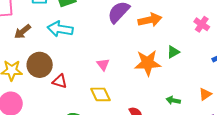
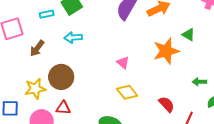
cyan arrow: (60, 29) -> (73, 38), size x0.7
green triangle: (173, 52) -> (188, 35), turned -48
red triangle: (60, 81) -> (63, 108), moved

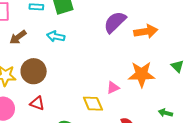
green triangle: (188, 35) -> (177, 66), moved
pink triangle: (123, 63) -> (113, 88), moved, turned 40
red triangle: (63, 108) -> (37, 103), moved

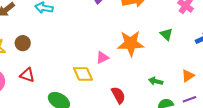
brown circle: (34, 71) -> (23, 43), size x0.6

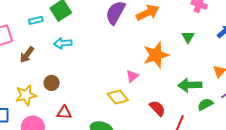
green triangle: (166, 34) -> (188, 37), turned 32
green arrow: (156, 81) -> (190, 85), size x1.6

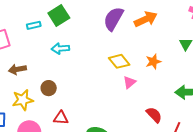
brown arrow: (27, 55) -> (17, 69), moved, turned 42
orange star: (156, 55) -> (153, 62), size x0.6
yellow diamond: (118, 97) -> (119, 61), moved

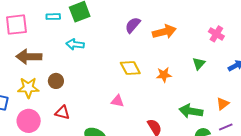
purple semicircle: (113, 19) -> (133, 25), size x0.7
brown arrow: (17, 69) -> (29, 57), size x1.4
pink triangle: (129, 82) -> (117, 101), moved, turned 40

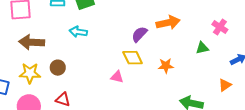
purple semicircle: (133, 25) -> (139, 34), moved
green triangle: (199, 64) -> (202, 48), moved, turned 32
pink triangle: (117, 101) -> (117, 77), moved
orange triangle: (223, 104) -> (225, 85), moved

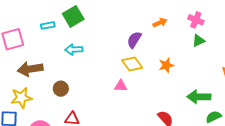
orange arrow: (168, 23) -> (160, 23), size x0.6
pink cross: (220, 27) -> (196, 20), moved
yellow star: (30, 73) -> (21, 98), moved

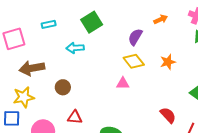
green square: (73, 16) -> (92, 22), moved

